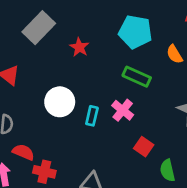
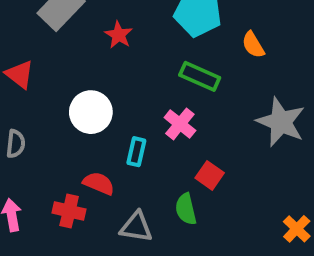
cyan rectangle: (92, 116) -> (136, 152), moved
red semicircle: (23, 152) -> (99, 183), moved
green semicircle: (167, 170) -> (186, 209), moved

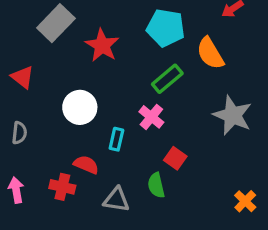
red star: (119, 35) -> (102, 45), size x1.5
orange semicircle: (253, 45) -> (210, 53), size x1.5
green rectangle: (200, 76) -> (167, 79), turned -64

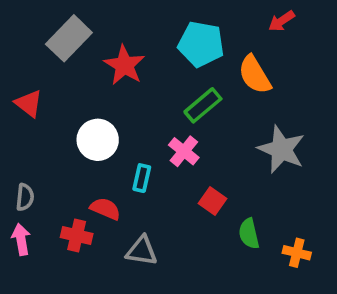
gray semicircle: (19, 133) -> (25, 197), moved
green semicircle: (156, 185) -> (249, 234), moved
orange cross: (245, 201) -> (297, 253), turned -30

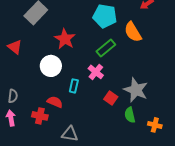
red star: (124, 65) -> (65, 39), moved
gray star: (281, 149) -> (136, 90), moved
gray triangle: (142, 251) -> (70, 134), moved

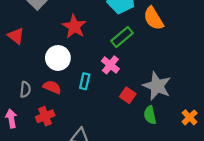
gray semicircle: (13, 96) -> (25, 89), moved
red semicircle: (55, 102) -> (52, 87), moved
red cross: (40, 116) -> (45, 116), turned -35
orange cross: (155, 125) -> (190, 117), moved, turned 32

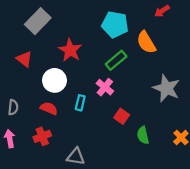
red triangle: (16, 36) -> (24, 59), moved
gray star: (157, 86) -> (166, 88), moved
gray semicircle: (25, 89) -> (13, 107), moved

